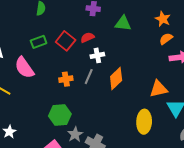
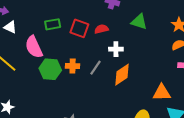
red square: (66, 41) -> (79, 28), turned -30
white cross: (97, 55) -> (116, 49), moved
green hexagon: (60, 115) -> (50, 69), moved

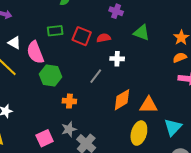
white triangle: (10, 27) -> (14, 43), moved
orange cross: (73, 66) -> (69, 101), moved
orange diamond: (122, 75) -> (122, 100), moved
orange triangle: (162, 93) -> (149, 105), moved

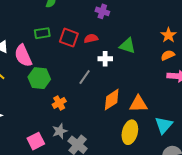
green triangle: (142, 33) -> (127, 46), moved
orange cross: (69, 101) -> (59, 103), turned -32

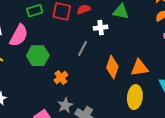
pink semicircle: (23, 56) -> (19, 35), turned -120
orange diamond: (112, 100) -> (112, 67), turned -30

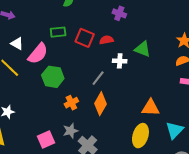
orange diamond: (112, 67) -> (101, 104), moved

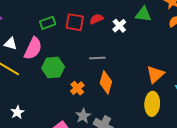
green triangle: (143, 49) -> (143, 14), moved
white cross: (120, 61) -> (119, 26), moved, turned -32
gray line: (98, 78) -> (97, 58), turned 63
orange triangle: (150, 108) -> (155, 74), turned -30

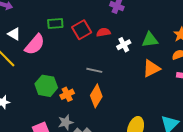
green triangle: (143, 14) -> (150, 40), turned -30
red square: (75, 22) -> (82, 30), turned 36
green hexagon: (53, 68) -> (46, 86), moved
orange triangle: (155, 74) -> (151, 68), moved

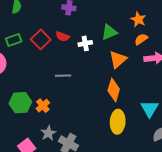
red semicircle: (104, 32) -> (63, 36), turned -136
white cross: (124, 45) -> (85, 43), turned 32
orange diamond: (96, 96) -> (114, 90), moved

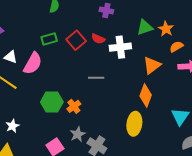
orange star: (138, 19) -> (166, 29), moved
green triangle: (109, 32) -> (145, 27), moved
white cross: (85, 43) -> (120, 47), size x1.5
yellow ellipse: (118, 122) -> (134, 124), moved

